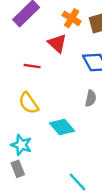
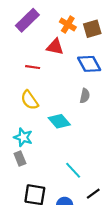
red triangle: (57, 43) -> (55, 47), turned -30

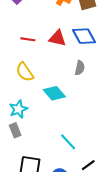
red triangle: (55, 47) -> (58, 38), moved
cyan star: (23, 137) -> (18, 109), turned 30

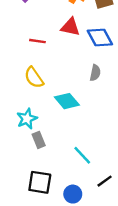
red triangle: (58, 38) -> (70, 27), moved
gray rectangle: (15, 130) -> (39, 140), moved

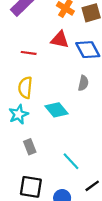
yellow semicircle: (34, 78) -> (25, 88), turned 40
cyan star: (27, 119) -> (19, 114), moved

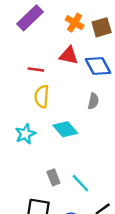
yellow semicircle: (25, 88) -> (42, 96), moved
gray rectangle: (30, 147) -> (53, 177), moved

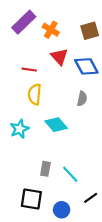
orange cross: (75, 23) -> (51, 30), moved
red triangle: (69, 55) -> (59, 57), turned 36
gray rectangle: (53, 177) -> (45, 169), turned 32

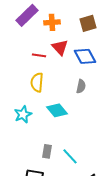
orange cross: (51, 30) -> (52, 22), turned -35
red line: (29, 70) -> (39, 55), moved

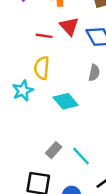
cyan star: (23, 114) -> (23, 91), moved
gray rectangle: (47, 151) -> (54, 150), turned 32

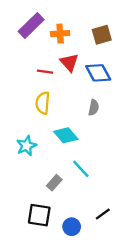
cyan star: (23, 91) -> (27, 146), moved
cyan line: (81, 156) -> (81, 169), moved

